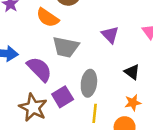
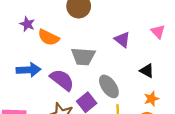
orange semicircle: (48, 18) -> (49, 37), moved
gray ellipse: (89, 83) -> (109, 86), turned -35

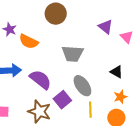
purple triangle: (122, 40) -> (106, 27), moved
gray trapezoid: (83, 56) -> (73, 54), moved

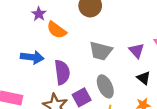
purple triangle: (106, 27) -> (137, 51), moved
purple semicircle: (40, 80) -> (62, 72), turned 35

